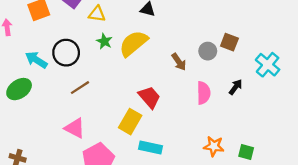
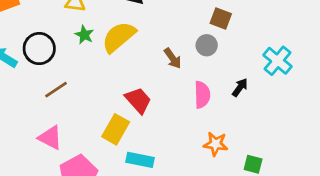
brown square: (229, 42) -> (221, 18), moved
orange star: (214, 146) -> (216, 144), moved

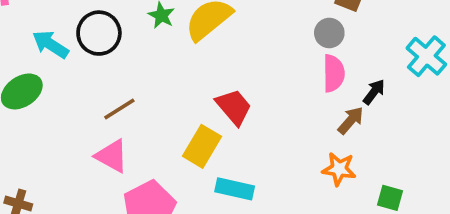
brown arrow: (173, 58) -> (351, 120), moved, turned -105
brown line: (56, 90) -> (119, 109), moved
pink semicircle: (202, 95) -> (334, 73), moved

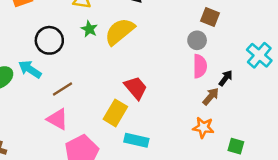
cyan arrow: (50, 44) -> (30, 69), moved

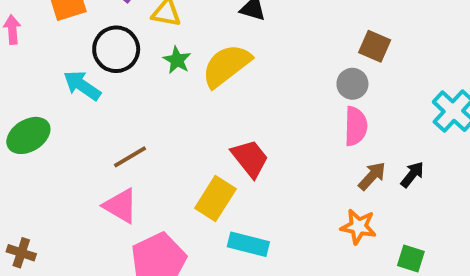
black circle: (49, 40) -> (116, 49), moved
cyan arrow: (30, 69) -> (82, 85), moved
black arrow: (226, 78) -> (412, 175), moved

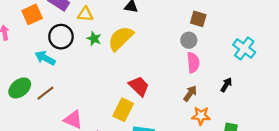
brown line: (130, 157) -> (45, 93), moved
brown arrow: (372, 176) -> (190, 93), moved

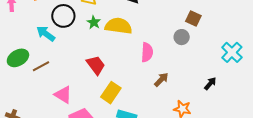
yellow semicircle: (121, 38) -> (119, 26), turned 44
pink semicircle: (193, 63) -> (147, 52), moved
red trapezoid: (139, 86) -> (96, 65), moved
brown arrow: (190, 93) -> (161, 80), moved

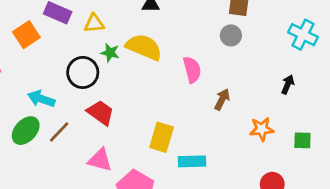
black circle: (63, 16) -> (83, 72), moved
yellow semicircle: (119, 26) -> (144, 47), turned 32
cyan arrow: (46, 34) -> (41, 99), moved
red trapezoid: (96, 65) -> (101, 113), moved

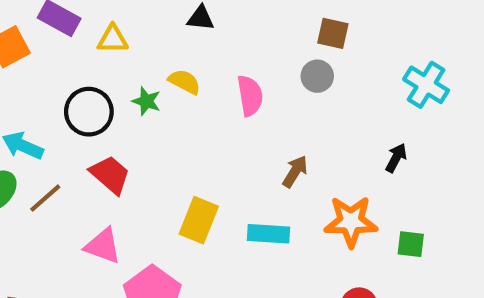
yellow semicircle: (144, 47) -> (184, 82), size x0.6
green star: (110, 53) -> (146, 101), moved
pink semicircle: (192, 70) -> (250, 96), moved
orange star: (262, 129) -> (351, 221), size x1.4
cyan rectangle: (192, 161) -> (268, 234), moved

